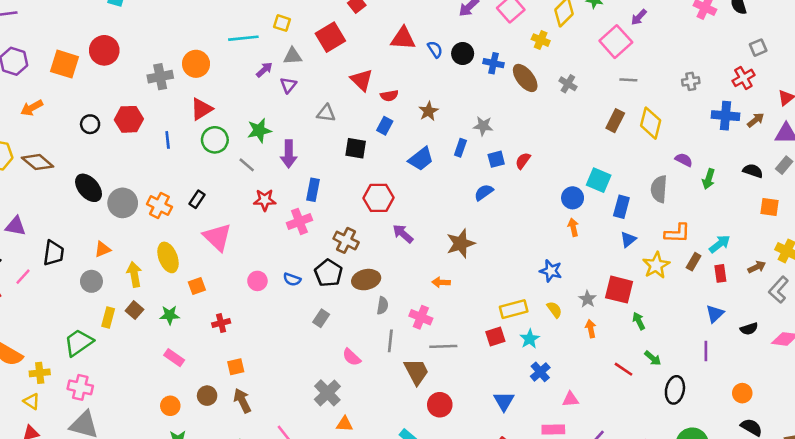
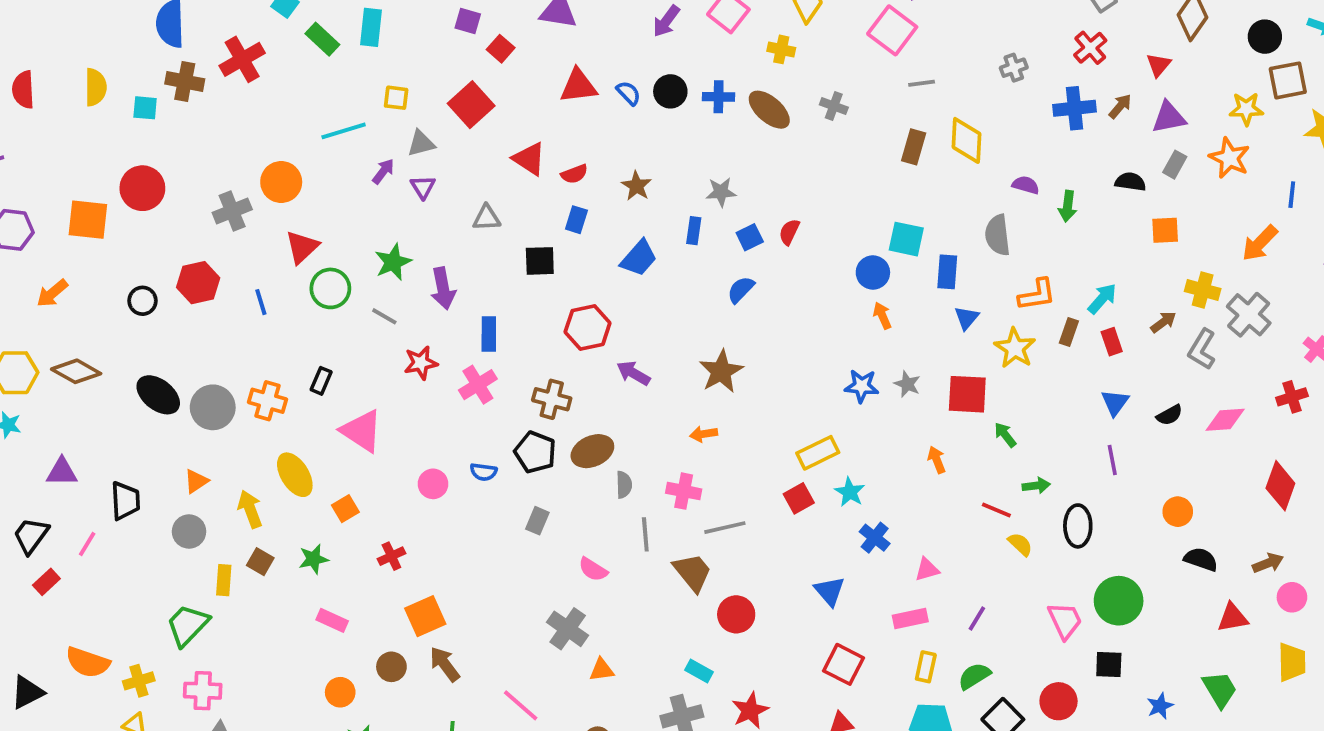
gray star: (587, 299) -> (907, 384), moved
yellow semicircle: (554, 310) -> (1020, 544), moved
green arrow: (653, 358) -> (1036, 486), turned -36
orange square: (236, 367) -> (425, 616), size x1.5

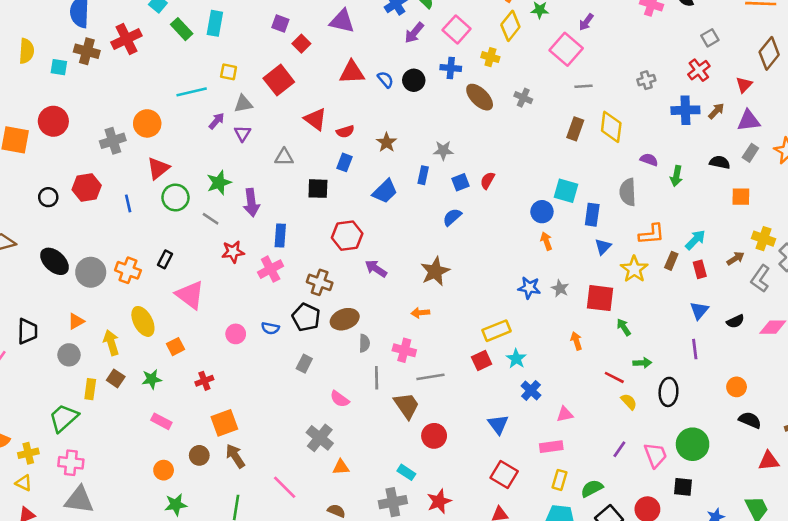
blue cross: (719, 97) -> (451, 68), moved
purple line: (977, 619) -> (619, 449), moved

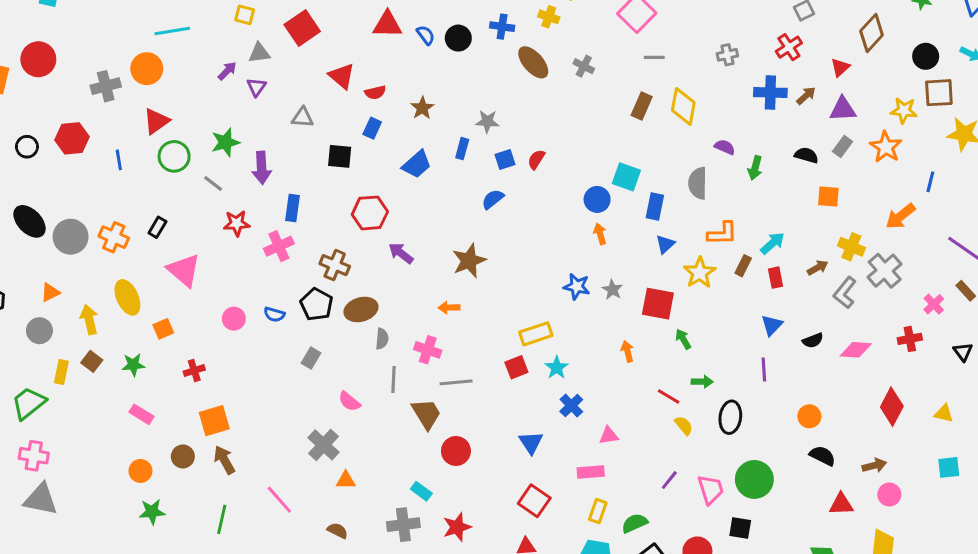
cyan line: (192, 92) -> (172, 31), moved

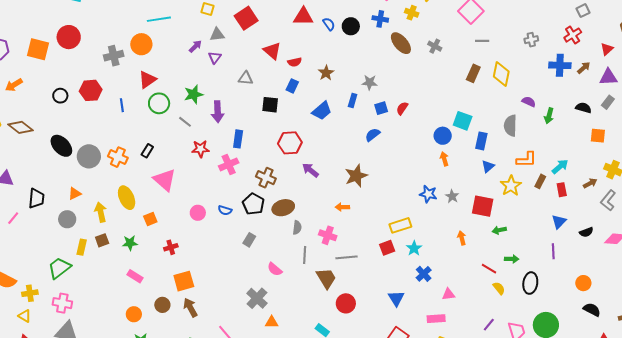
green arrow: (683, 339) -> (499, 230), turned -72
brown square: (92, 361) -> (102, 240), turned 32

